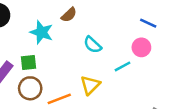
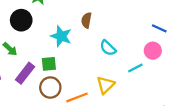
brown semicircle: (69, 15) -> (86, 20), turned 144

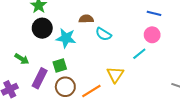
black circle: (21, 20) -> (42, 28), moved
brown semicircle: (86, 20) -> (86, 19), turned 88
cyan semicircle: (108, 48) -> (103, 34), moved

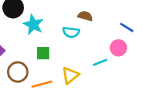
brown semicircle: (86, 19) -> (85, 16), moved
cyan semicircle: (103, 34) -> (71, 32), turned -42
green square: (60, 65) -> (43, 53), moved

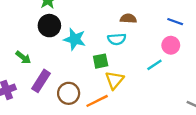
green square: (43, 53) -> (101, 61), moved
yellow triangle: (70, 75) -> (114, 80), moved

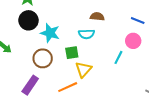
cyan line: (154, 65) -> (118, 57), turned -32
purple rectangle: (41, 81) -> (30, 85), moved
brown circle: (69, 93) -> (43, 58), moved

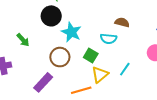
green square: (72, 53) -> (91, 56), turned 32
cyan line: (118, 57) -> (125, 69), moved

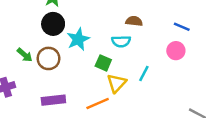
cyan star: (71, 32) -> (78, 39), turned 30
brown circle: (60, 57) -> (48, 58), moved
purple rectangle: (43, 82) -> (53, 100), turned 48

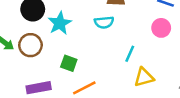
green square: (103, 63) -> (69, 63), moved
yellow triangle: (117, 83) -> (144, 77), moved, turned 36

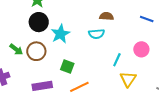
pink circle: (161, 28) -> (141, 49), moved
yellow triangle: (144, 77) -> (128, 79), turned -42

